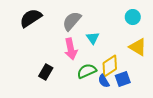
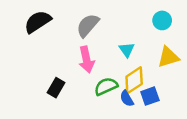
cyan triangle: (93, 38) -> (127, 50), moved
yellow triangle: (138, 47) -> (168, 57), turned -48

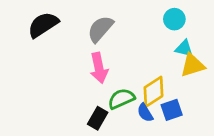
cyan circle: (162, 20) -> (174, 19), moved
cyan triangle: (127, 50) -> (184, 48), moved, turned -42
black rectangle: (56, 88) -> (98, 118), moved

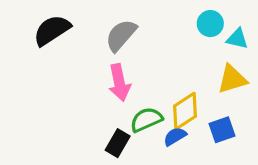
cyan triangle: (184, 48) -> (237, 39), moved
blue square: (172, 110) -> (222, 130), moved
blue semicircle: (145, 113) -> (175, 136), turned 90

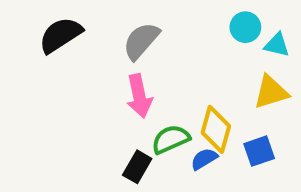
yellow diamond: (185, 111) -> (216, 129), turned -42

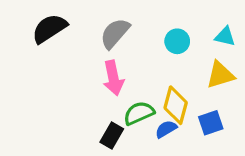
cyan circle: (245, 27) -> (177, 41), moved

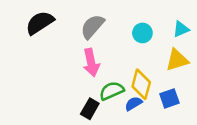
cyan triangle: (225, 36) -> (181, 29), turned -36

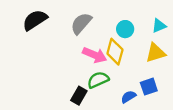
pink arrow: (91, 62) -> (95, 55), moved, turned -55
yellow diamond: (141, 84) -> (115, 52), moved
blue semicircle: (133, 104) -> (129, 97), moved

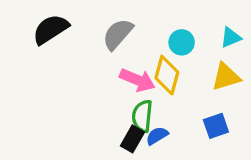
green semicircle: (98, 80) -> (142, 116), turned -60
black rectangle: (79, 96) -> (132, 139), moved
blue semicircle: (129, 97) -> (157, 136), moved

